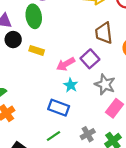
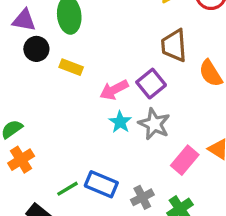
gray star: (105, 84) -> (154, 124), moved
blue rectangle: (59, 108) -> (101, 184), moved
green line: (53, 136) -> (67, 189), moved

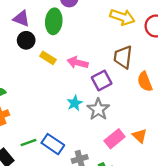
pink arrow: (114, 90) -> (78, 63), moved, turned 30

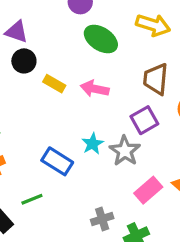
green ellipse: (54, 21) -> (101, 39), moved, turned -60
purple square: (102, 81) -> (144, 120), moved
blue rectangle: (53, 144) -> (57, 161), moved

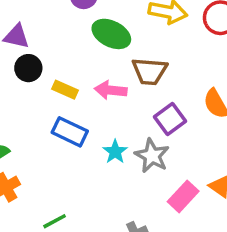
brown trapezoid: (156, 79) -> (150, 71), moved, turned -84
blue rectangle: (57, 161) -> (70, 132), moved

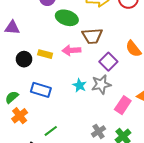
black circle: (28, 68) -> (24, 59), moved
blue rectangle: (70, 132) -> (41, 90), moved
gray star: (152, 156) -> (101, 84), turned -30

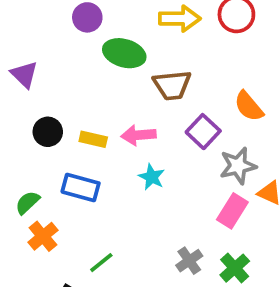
purple triangle: (12, 28) -> (24, 74), turned 42
pink arrow: (71, 50) -> (139, 135), moved
yellow rectangle: (45, 54) -> (93, 139), moved
gray star: (101, 84) -> (238, 166), moved

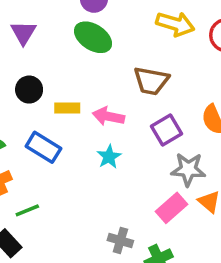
green ellipse: (124, 53) -> (93, 37), moved
yellow rectangle: (93, 139) -> (67, 108), turned -30
gray cross: (189, 261) -> (120, 240), turned 35
green line: (101, 263) -> (27, 210), moved

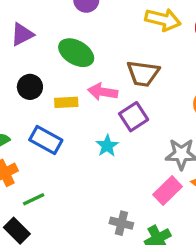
purple triangle: (23, 33) -> (22, 34), turned 35
green ellipse: (93, 37) -> (76, 53), moved
pink arrow: (108, 116) -> (103, 92), moved
purple square: (167, 130) -> (134, 117), moved

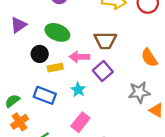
black circle: (30, 87) -> (40, 54), moved
cyan star: (107, 146) -> (78, 90), moved
pink rectangle: (168, 191) -> (80, 122), moved

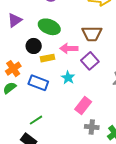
orange cross: (19, 122) -> (13, 69), moved
pink rectangle: (80, 122) -> (83, 106), moved

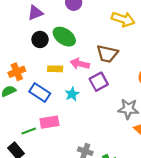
purple triangle: (15, 20) -> (35, 13), moved
black circle: (34, 46) -> (40, 39), moved
pink rectangle: (83, 106) -> (49, 122), moved, turned 30

